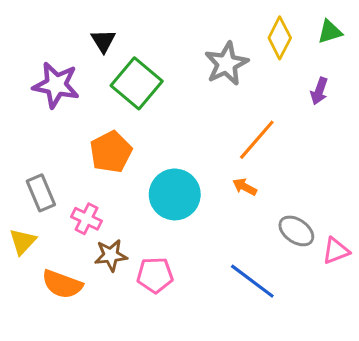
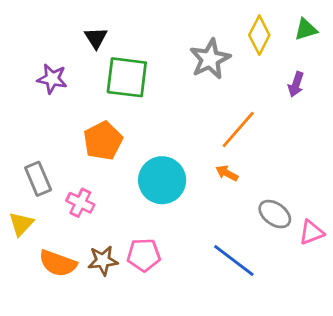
green square: (137, 83) -> (127, 77), turned -33
purple star: (56, 85) -> (52, 79), size x0.7
brown star: (111, 255) -> (103, 261), moved

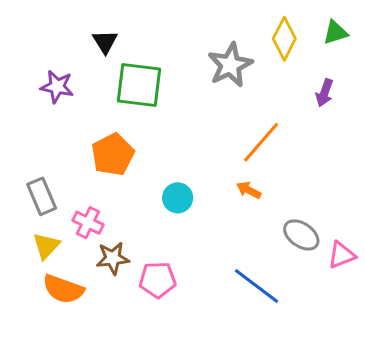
cyan circle: (162, 180) -> (178, 198), size x0.6
yellow triangle: (21, 224) -> (46, 246), moved
brown star: (103, 261) -> (113, 258), moved

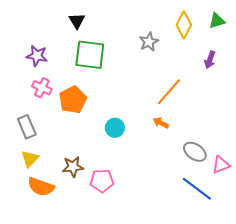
black triangle: (105, 42) -> (77, 21), moved
gray star: (230, 65) -> (149, 42), size x0.7
pink cross: (88, 223) -> (42, 88), moved
blue line: (256, 286) -> (197, 189), moved

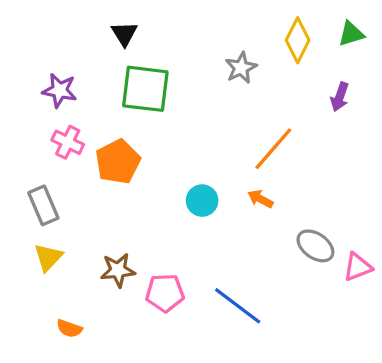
cyan circle: (115, 128) -> (202, 201), moved
orange semicircle: (41, 187) -> (69, 328), moved, size x0.6
blue line: (197, 189) -> (238, 306), moved

